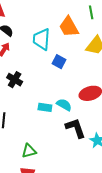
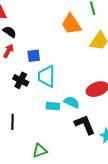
cyan trapezoid: (42, 39) -> (47, 76), moved
blue square: (59, 62) -> (34, 56), moved, turned -32

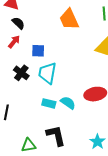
orange trapezoid: (71, 24) -> (69, 19), moved
black L-shape: (85, 125) -> (56, 136), moved

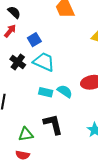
blue square: (38, 51) -> (34, 40), turned -32
cyan trapezoid: (47, 73) -> (44, 62), turned 105

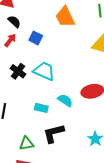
blue square: (34, 40) -> (36, 38), moved, turned -32
cyan rectangle: (46, 92) -> (41, 108), moved
black L-shape: (53, 124) -> (54, 133), turned -90

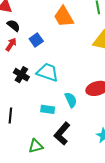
blue square: (36, 38) -> (36, 40), turned 32
cyan semicircle: (65, 100) -> (71, 100), turned 35
black L-shape: (54, 133) -> (62, 134), turned -30

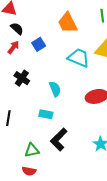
cyan trapezoid: (47, 72) -> (79, 58), moved
cyan semicircle: (71, 100) -> (55, 89), moved

